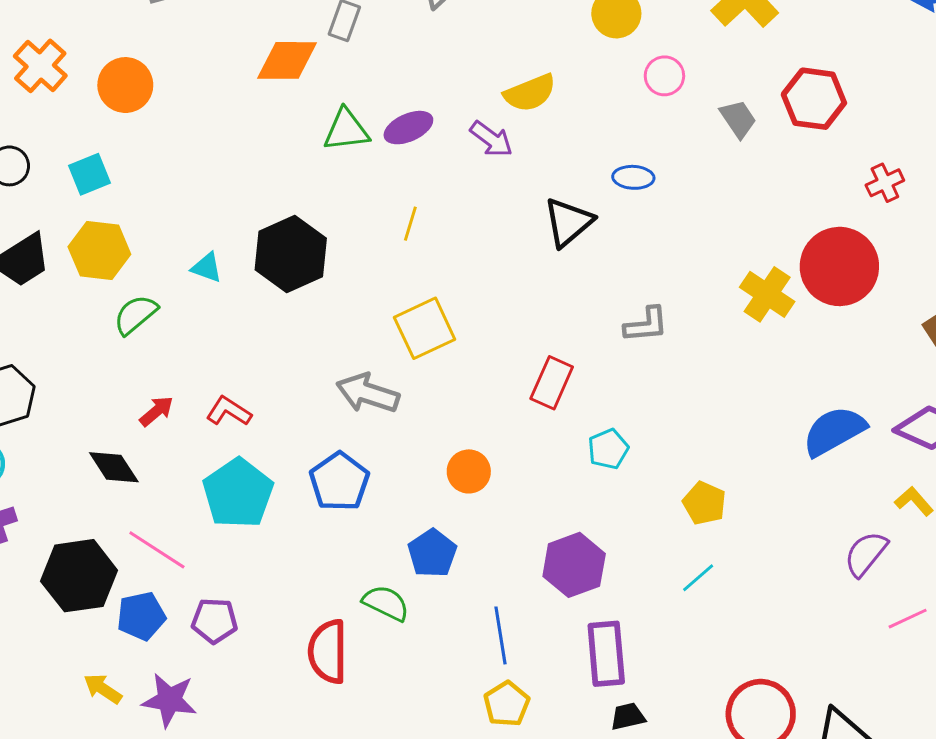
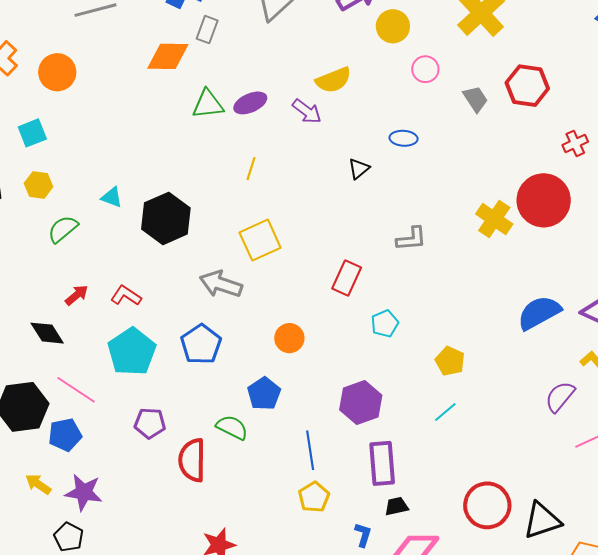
black triangle: (568, 222) -> (359, 169), size x0.6
yellow hexagon: (99, 250) -> (39, 185), size x0.7
black hexagon: (291, 254) -> (166, 218), moved
purple pentagon: (214, 621) -> (150, 423), moved

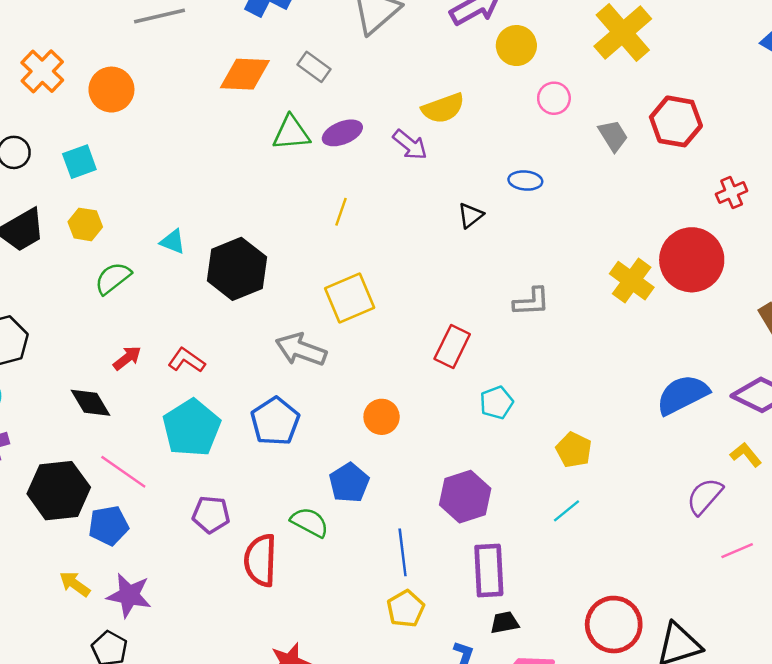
gray rectangle: (207, 30) -> (314, 67), moved, turned -76

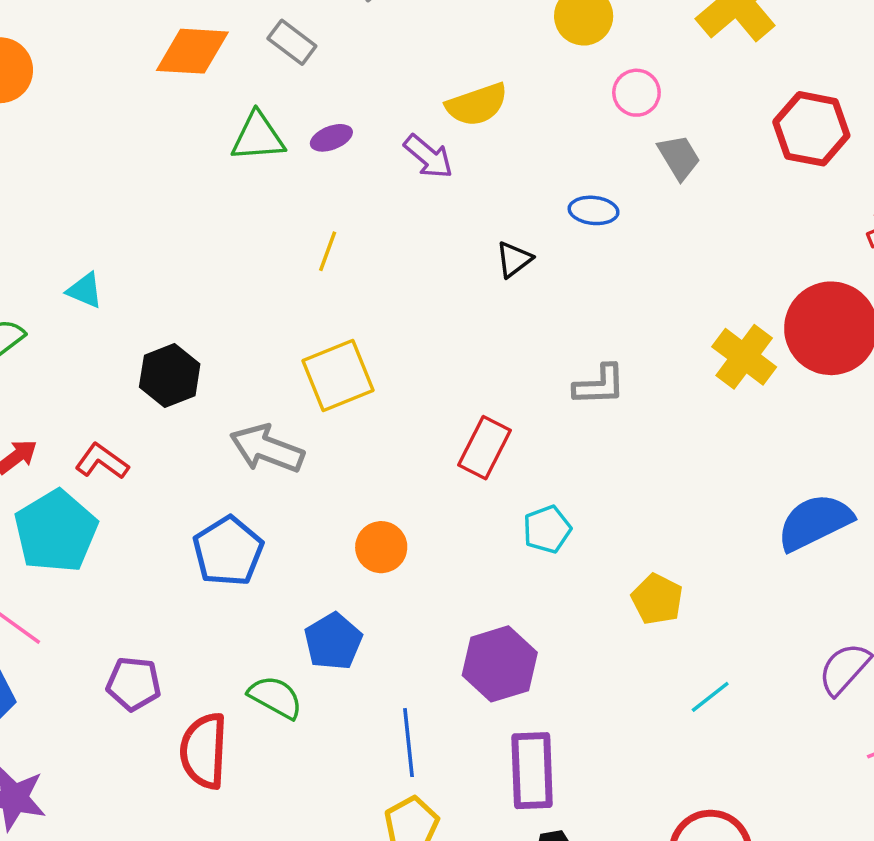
purple ellipse: (342, 133) -> (331, 138), size x0.7
gray trapezoid: (613, 136) -> (679, 157), moved
black hexagon: (237, 269) -> (170, 376), moved, size x0.7
cyan pentagon: (192, 428) -> (56, 531), moved
cyan line: (566, 511) -> (710, 697), moved

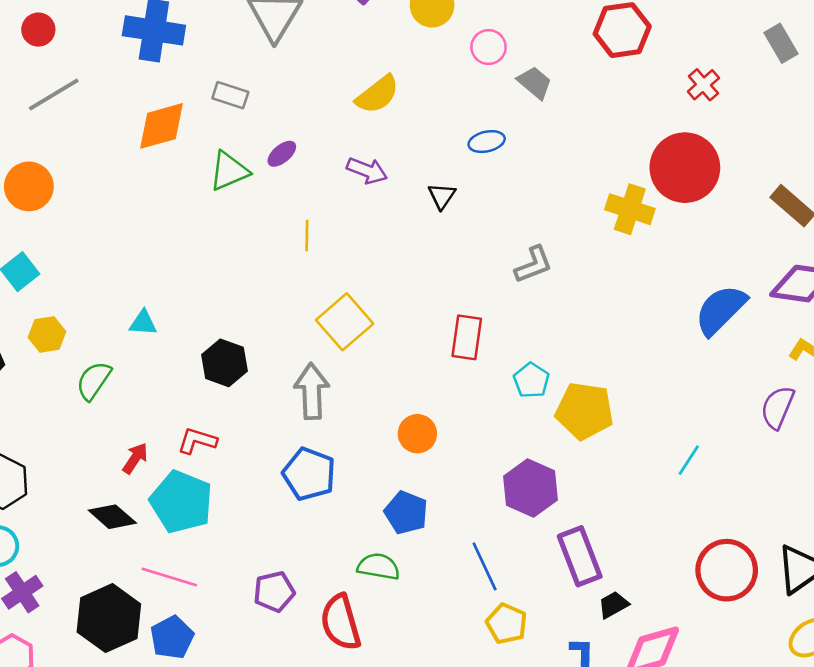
purple arrow: (428, 157) -> (367, 171), moved
gray arrow: (267, 449) -> (312, 391), turned 86
yellow pentagon: (657, 599) -> (585, 411), moved, size x1.5

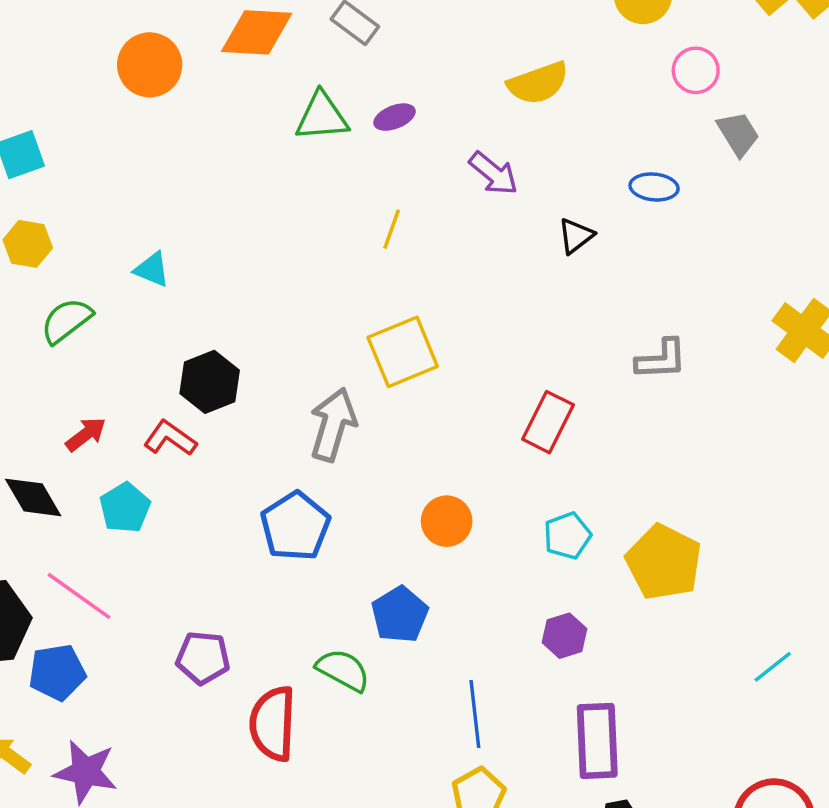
orange circle: (29, 186) -> (150, 65), moved
black hexagon: (224, 363) -> (210, 382), moved
cyan pentagon: (531, 380) -> (567, 536), moved
purple hexagon: (530, 488) -> (564, 636), size x0.6
cyan pentagon: (181, 502) -> (125, 508), size x0.6

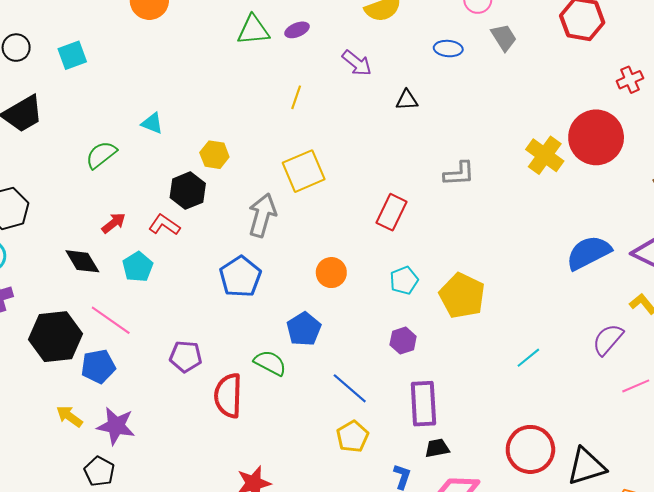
blue ellipse: (654, 187) -> (448, 49), moved
black triangle: (576, 236) -> (407, 100), turned 35
yellow hexagon: (28, 244) -> (214, 155), moved
blue line: (475, 714) -> (350, 388), turned -42

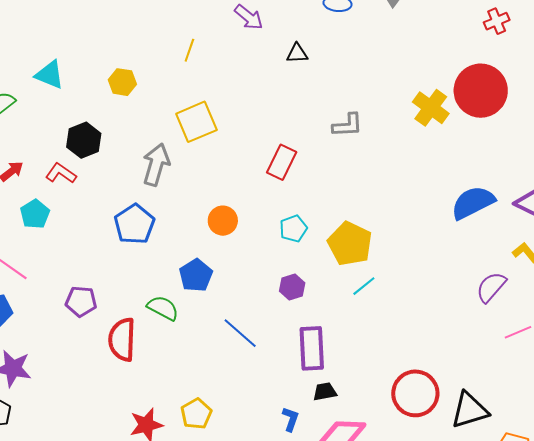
red cross: (630, 80) -> (497, 21), moved
cyan triangle: (152, 123) -> (50, 75), size x1.4
yellow hexagon: (214, 155) -> (122, 82), moved
cyan line: (528, 358) -> (364, 286), moved
yellow pentagon: (352, 436) -> (196, 414), moved

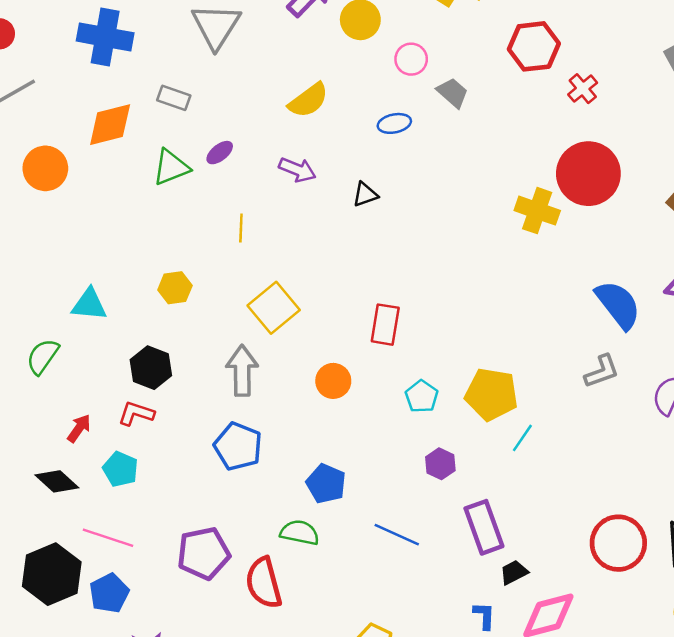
gray L-shape: (347, 125) -> (602, 371), moved
blue semicircle: (473, 203) -> (618, 305), turned 96
orange circle: (223, 221) -> (333, 381), moved
purple pentagon: (81, 301) -> (204, 553), size x1.4

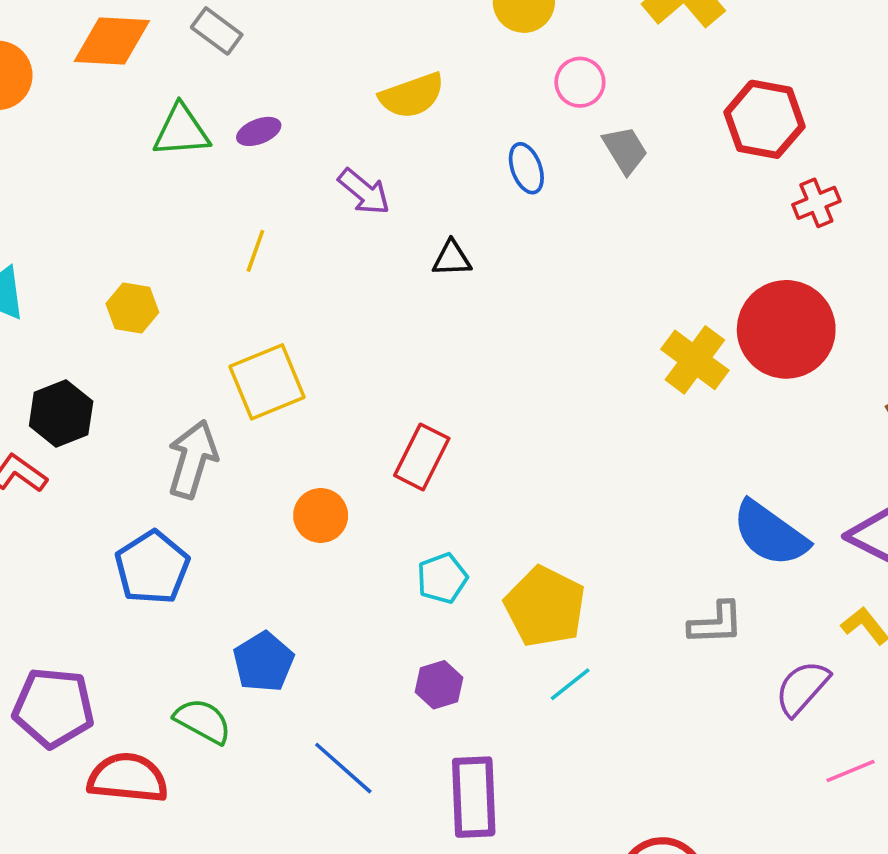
blue ellipse: (394, 123) -> (526, 168), turned 64
blue semicircle: (618, 305) -> (770, 534), turned 146
red semicircle: (264, 583) -> (128, 778), turned 93

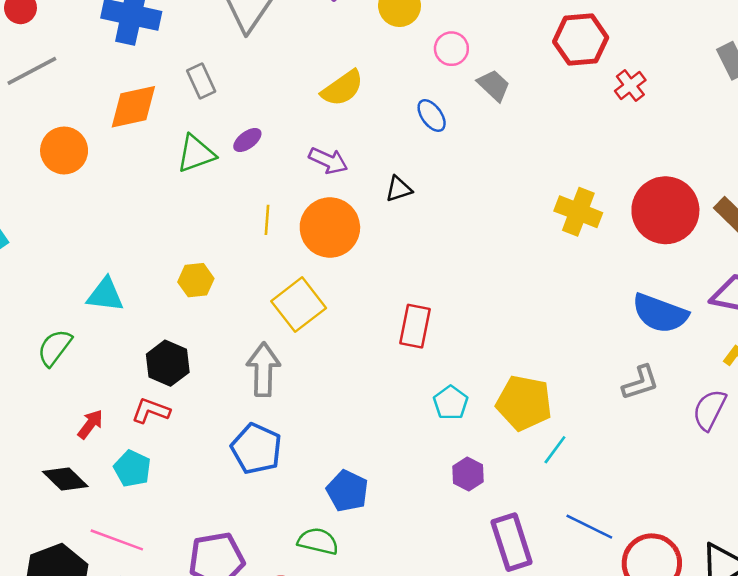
gray rectangle: (217, 31) -> (201, 81), turned 44
red circle: (786, 329) -> (665, 210), moved
orange circle: (321, 516) -> (330, 228), moved, size x1.6
blue line: (343, 768) -> (589, 527), moved

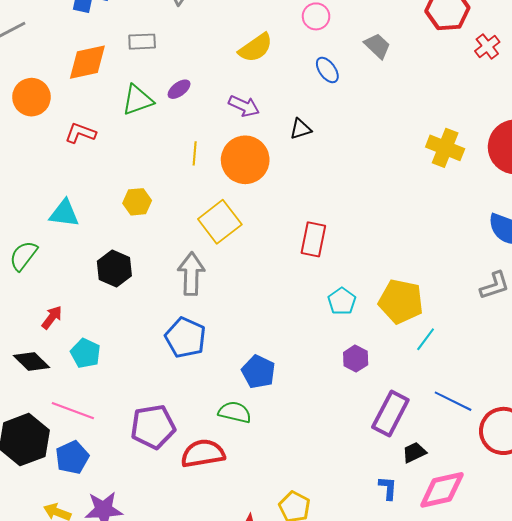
pink circle: (451, 49) -> (316, 16), moved
gray rectangle: (201, 81) -> (142, 42), turned -68
red L-shape: (151, 411) -> (80, 133), moved
purple rectangle: (512, 542) -> (390, 413), turned 45

